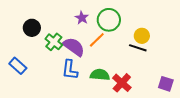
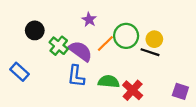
green circle: (109, 20) -> (126, 36), moved

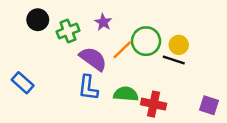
black circle: (35, 30) -> (38, 20), moved
green cross: (59, 46) -> (68, 31), moved, turned 30
red cross: (133, 90) -> (154, 104), turned -30

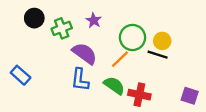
orange line: (122, 50) -> (120, 59), moved
green semicircle: (126, 94) -> (114, 85), turned 30

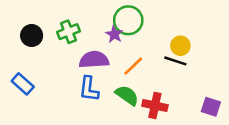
black circle: (34, 18) -> (32, 36), moved
purple star: (94, 20) -> (114, 34), moved
green circle: (132, 37) -> (128, 20), moved
purple semicircle: (85, 53) -> (94, 60), turned -40

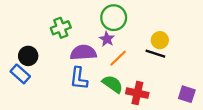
purple star: (114, 34) -> (107, 39), moved
black circle: (32, 36) -> (28, 56), moved

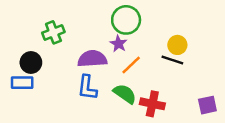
green cross: (61, 28) -> (53, 32), moved
blue rectangle: (20, 74) -> (22, 83), turned -42
purple square: (187, 94) -> (207, 105), turned -30

